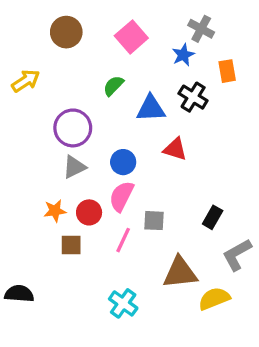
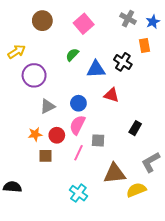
blue star: (183, 55) -> (153, 22), moved
purple circle: (73, 128) -> (34, 75), moved
black rectangle: (213, 217) -> (135, 128), moved

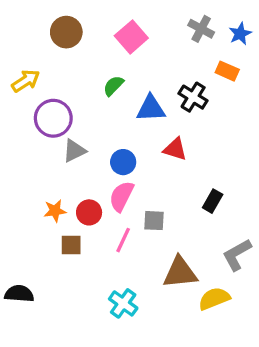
orange rectangle: (145, 45) -> (227, 71), turned -56
gray triangle: (47, 106) -> (74, 151), moved

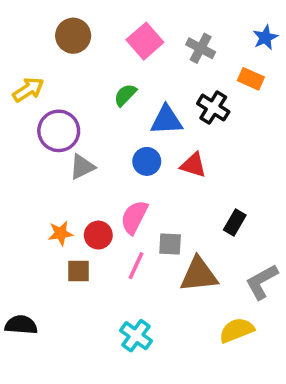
gray cross: (201, 29) -> (201, 48), moved
blue circle: (123, 162) -> (147, 161), moved
brown triangle: (180, 273) -> (199, 275), moved

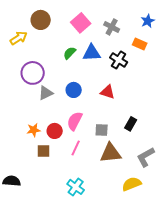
yellow arrow: (28, 90) -> (19, 38), moved
blue triangle: (167, 120) -> (92, 53), moved
blue circle: (147, 161) -> (74, 90), moved
gray square: (170, 244) -> (102, 130), moved

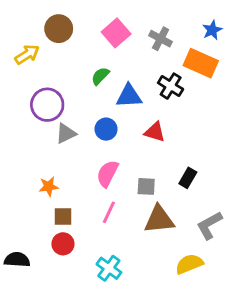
orange rectangle: (140, 44) -> (201, 63), size x1.6
blue triangle: (92, 53) -> (129, 96), moved
red circle: (55, 131) -> (63, 244), moved

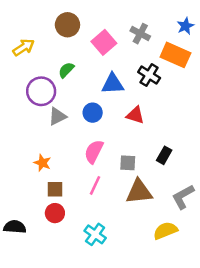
brown circle: (59, 29) -> (67, 25), moved
pink square: (116, 33) -> (104, 42), moved
green semicircle: (100, 76) -> (66, 70), moved
orange star: (49, 186) -> (42, 163), turned 30

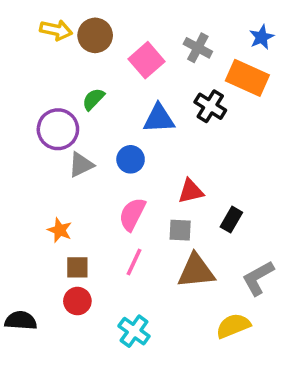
yellow arrow: (24, 47) -> (56, 30), moved, turned 45
red triangle: (135, 115) -> (191, 191), moved, turned -30

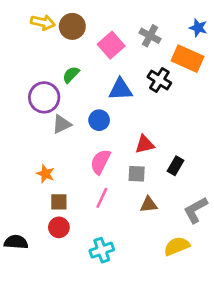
blue star: (262, 37) -> (198, 28), turned -30
brown triangle: (196, 271) -> (149, 205), size x0.6
cyan cross: (134, 331) -> (102, 250), turned 35

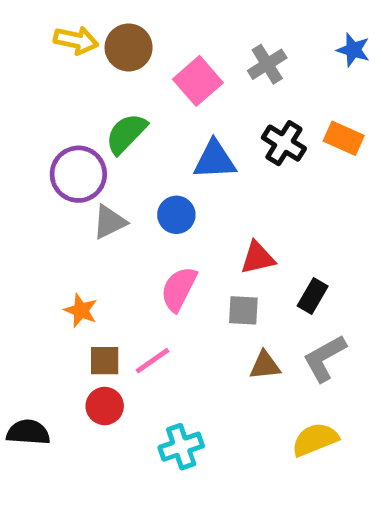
gray cross: (150, 36) -> (267, 64), turned 30
orange rectangle: (188, 59) -> (344, 138), moved, size x0.7
green semicircle: (71, 75) -> (126, 134), size x1.4
pink line: (102, 198) -> (152, 361), moved, turned 30
gray L-shape: (196, 210) -> (325, 358), moved

